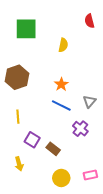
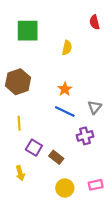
purple cross: (80, 129) -> (85, 136), turned 35

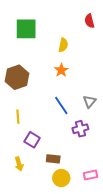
orange star: (65, 89) -> (61, 70), moved
blue line: (65, 111) -> (61, 106), turned 30
brown rectangle: (56, 157) -> (53, 159), moved, turned -32

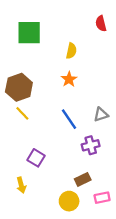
gray triangle: (89, 101) -> (101, 115), turned 32
yellow line: (18, 117) -> (22, 113), moved, turned -40
brown rectangle: (53, 159) -> (83, 179), moved, turned -32

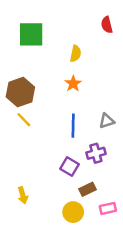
blue line: (69, 119) -> (73, 126), turned 35
purple square: (36, 158) -> (70, 166), moved

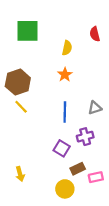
red semicircle: (107, 25) -> (95, 34), moved
pink rectangle: (108, 208) -> (96, 177), moved

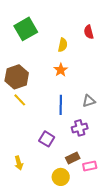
green square: (27, 31) -> (26, 29), turned -30
purple square: (62, 148) -> (47, 139), moved

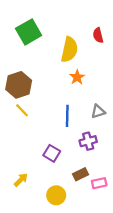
yellow semicircle: (63, 45) -> (69, 50), size x1.6
orange star: (61, 70) -> (77, 77), moved
yellow arrow: (19, 163) -> (21, 180), turned -120
yellow circle: (61, 177) -> (56, 195), moved

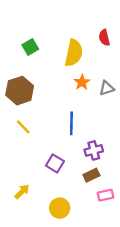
green square: (29, 32) -> (30, 47), moved, size x0.6
yellow line: (22, 110) -> (23, 127), moved
gray triangle: (98, 111) -> (107, 88), moved
brown rectangle: (80, 174) -> (91, 175), moved

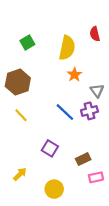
gray triangle: (107, 88) -> (97, 91), moved, turned -48
blue line: (71, 123) -> (65, 112), turned -48
purple cross: (94, 150) -> (89, 111), moved

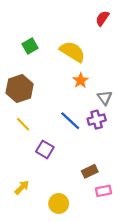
red semicircle: (95, 34) -> (102, 18), moved, turned 48
yellow semicircle: (67, 48) -> (72, 52), turned -70
purple square: (50, 148) -> (45, 149), moved

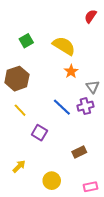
pink rectangle: (104, 191) -> (90, 187), moved

